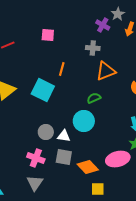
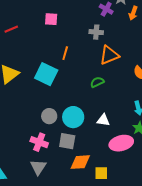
cyan circle: (84, 121) -> (73, 117), moved
white triangle: (64, 136) -> (103, 120), moved
orange diamond: (88, 167) -> (80, 162), moved, turned -50

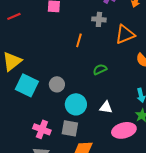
orange line: (65, 53) -> (79, 40), moved
orange triangle: (109, 55) -> (125, 34), moved
cyan square: (46, 74) -> (27, 85), moved
gray circle: (49, 116) -> (57, 84), moved

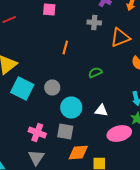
orange line: (79, 40) -> (65, 48), moved

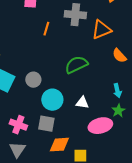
gray cross: (94, 22) -> (75, 15), size x1.5
orange line: (65, 48) -> (46, 29), moved
green semicircle: (95, 72) -> (76, 65), size x1.6

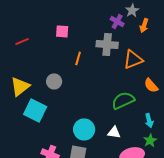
green semicircle: (76, 65) -> (123, 100), moved
gray circle: (33, 80) -> (54, 81), moved

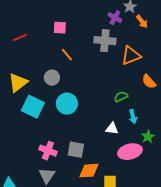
orange arrow: (144, 25) -> (142, 22), turned -56
orange line: (78, 58) -> (67, 55), moved, turned -56
green semicircle: (123, 100) -> (121, 97), size x0.6
cyan arrow: (149, 120) -> (133, 117), moved
cyan circle: (84, 129) -> (67, 104), moved

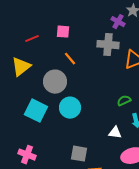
red line: (20, 38) -> (32, 39), moved
gray circle: (52, 78) -> (55, 82), size x1.5
yellow triangle: (18, 83) -> (21, 67), moved
pink cross: (48, 151) -> (27, 155), moved

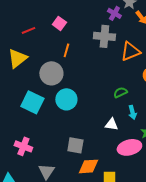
pink square: (63, 32) -> (59, 23), turned 32
orange line: (70, 59) -> (66, 50), turned 56

